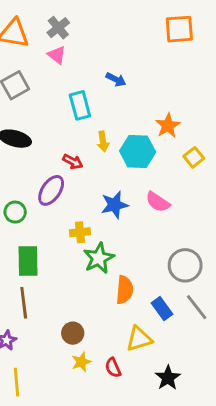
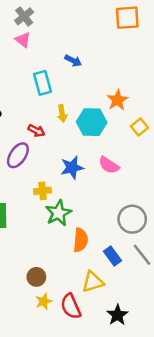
red semicircle: (113, 368) -> (71, 306), size x1.5

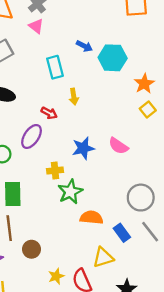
orange star: (117, 100) -> (144, 84), moved
cyan hexagon: (92, 122) -> (113, 58), moved
orange semicircle: (81, 240) -> (91, 218), turned -90
brown circle: (36, 277) -> (32, 249), moved

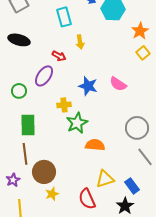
blue star: (83, 148) -> (88, 86), turned 30
blue rectangle: (122, 233) -> (132, 186), moved
brown circle: (32, 249) -> (44, 172), size x1.5
yellow star: (56, 276) -> (52, 194), moved

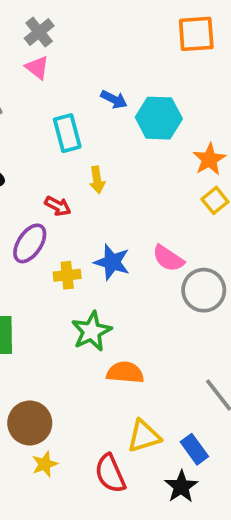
yellow cross: (64, 105) -> (67, 275), moved
gray circle: (137, 128) -> (204, 290), moved

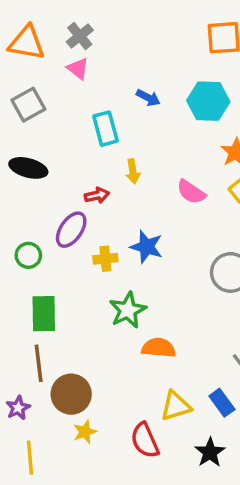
cyan hexagon: (159, 118) -> (208, 101), moved
red arrow: (58, 206) -> (97, 195), turned -40
pink semicircle: (168, 258) -> (191, 192), moved
blue rectangle: (194, 449) -> (222, 403), moved

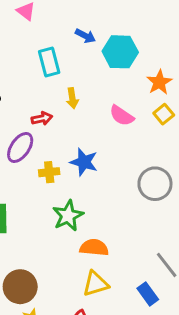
cyan hexagon: (208, 101) -> (120, 52), moved
yellow triangle: (176, 406) -> (96, 284), moved

